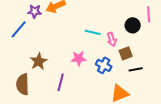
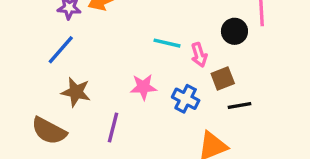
blue line: (19, 29) -> (61, 50), moved
brown star: (39, 61) -> (76, 92), turned -30
brown semicircle: (23, 84) -> (49, 131), turned -60

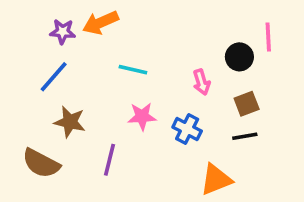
cyan line: (167, 43) -> (133, 70), moved
brown square: (223, 79) -> (247, 104), moved

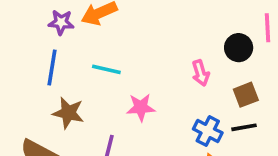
cyan line: (133, 70) -> (106, 69), moved
blue line: (54, 77) -> (52, 68), turned -32
blue cross: (187, 129) -> (208, 131), moved

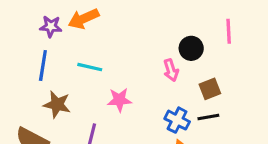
black circle: (239, 48) -> (191, 48), moved

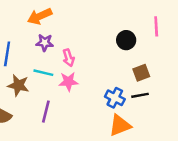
purple star: (51, 26) -> (45, 43), moved
cyan line: (90, 67) -> (43, 73), moved
pink arrow: (171, 70) -> (68, 58), moved

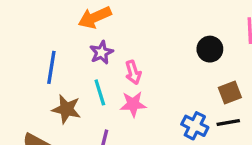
purple star: (45, 43) -> (101, 52), turned -30
cyan line: (43, 73) -> (100, 92), turned 60

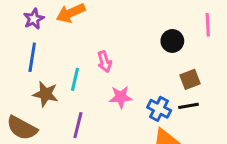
purple star: (101, 52) -> (34, 19), moved
cyan line: (100, 92) -> (75, 79), turned 30
pink star: (133, 104) -> (121, 97), moved

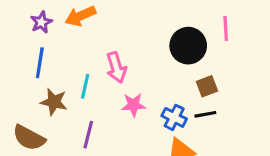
black circle: (172, 41) -> (188, 46), size x1.5
pink arrow: (104, 62) -> (116, 67), size x1.4

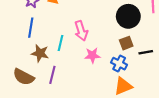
brown square: (207, 86) -> (126, 43), moved
black line: (205, 114) -> (146, 52), moved
purple line: (88, 135) -> (52, 75), moved

